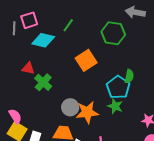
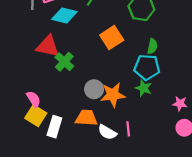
red triangle: (28, 68) -> (48, 46), size x1.6
green semicircle: (129, 76) -> (152, 46), moved
cyan pentagon: (118, 87) -> (147, 67), turned -30

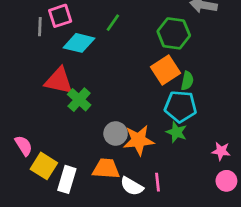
orange square: (112, 38) -> (166, 70), moved
pink semicircle: (34, 99) -> (24, 146), moved

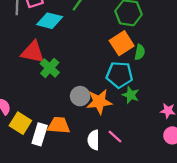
cyan pentagon: (180, 106) -> (119, 75), moved
orange trapezoid: (106, 169) -> (59, 125), moved
pink line: (157, 182) -> (115, 137), turned -42
white semicircle: (132, 186) -> (94, 140), turned 60

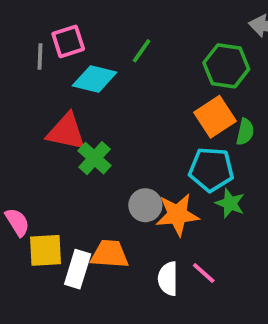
yellow square: (20, 123) -> (46, 250), turned -35

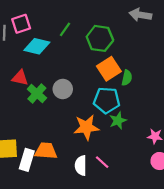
green hexagon: (226, 66) -> (100, 38), moved
red triangle: (66, 132) -> (20, 78), size x0.7
green star: (230, 203) -> (118, 121), turned 30
gray circle: (145, 205) -> (63, 89), moved

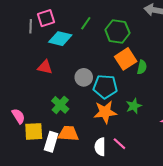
green cross: (37, 94) -> (60, 105), moved
cyan pentagon: (107, 100) -> (105, 87), moved

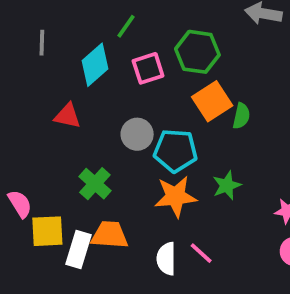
pink square: (46, 18) -> (148, 68), moved
green line: (86, 23) -> (126, 26), moved
cyan diamond: (60, 39) -> (95, 65), turned -55

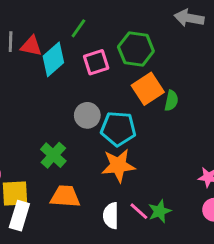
red triangle: (68, 116) -> (31, 46), moved
green star: (227, 185) -> (160, 211), moved
white rectangle: (78, 250) -> (19, 216), moved

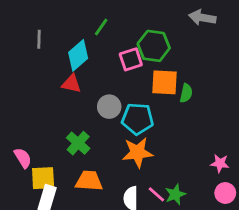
red triangle: (31, 46) -> (71, 84), moved
pink square: (96, 62) -> (131, 59), moved
orange square: (148, 89) -> (165, 82), turned 36

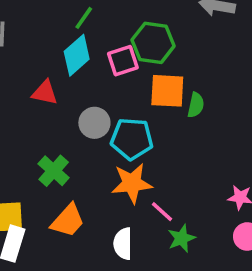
cyan diamond: (78, 55) -> (77, 55), moved
orange trapezoid: (89, 181) -> (68, 221), turned 128
pink line: (156, 194) -> (162, 212), moved

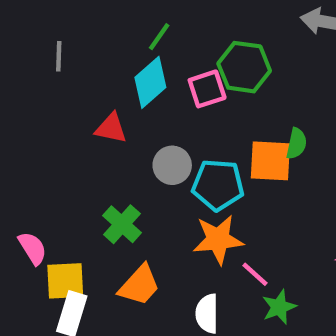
orange square: (167, 91) -> (270, 161), moved

